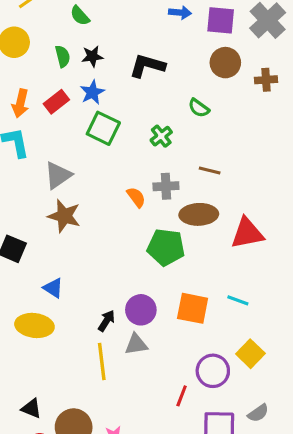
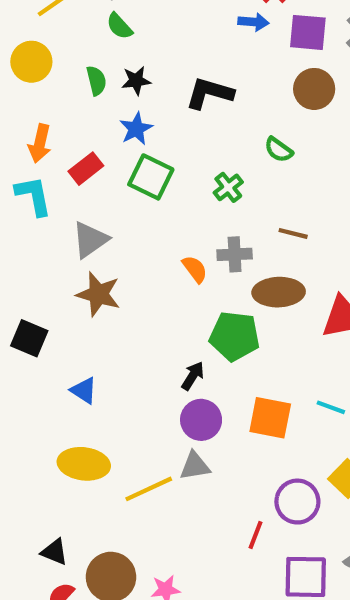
red rectangle: (56, 102) -> (86, 169), moved
black arrow: (106, 321) -> (193, 376), moved
yellow ellipse: (34, 325) -> (84, 464), moved
yellow line: (102, 361) -> (149, 489), turned 72

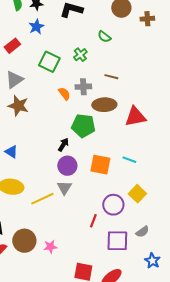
green square: (151, 177) -> (49, 62), moved
gray triangle: (195, 466) -> (64, 188), turned -49

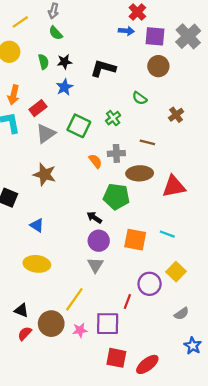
brown cross: (147, 19) -> (176, 115), moved, turned -32
gray triangle: (14, 80) -> (46, 134), moved
black arrow: (63, 145) -> (94, 218), turned -88
yellow line: (42, 199) -> (74, 299), moved, turned -30
purple square: (117, 241) -> (108, 324), moved

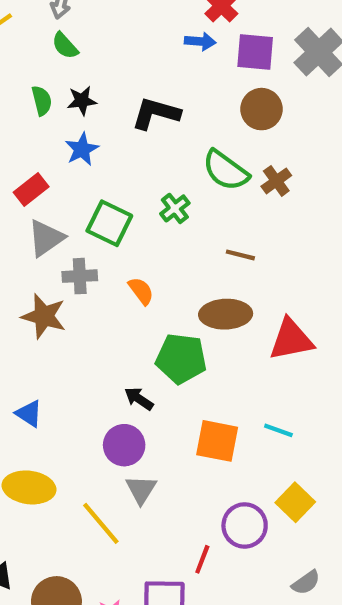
green semicircle: (140, 98) -> (226, 170), size x1.6
brown cross: (176, 115) -> (276, 181), moved
gray cross: (116, 153) -> (80, 276), moved
purple circle: (99, 241) -> (124, 445), moved
yellow line: (74, 299) -> (101, 523), moved, turned -75

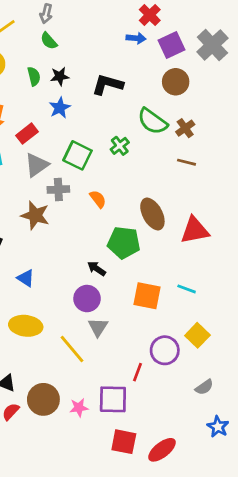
purple square: (255, 52) -> (172, 45), turned -30
brown line: (240, 255) -> (187, 162), moved
brown ellipse: (226, 314) -> (152, 214), turned 64

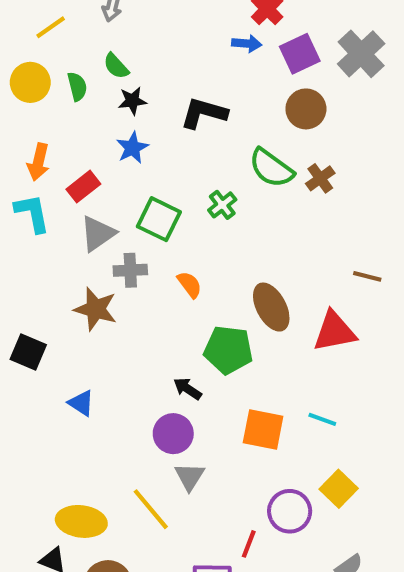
green semicircle: (49, 41) -> (116, 66), moved
green semicircle: (34, 76) -> (77, 86), moved
brown line: (187, 162) -> (367, 276), moved
yellow ellipse: (26, 326) -> (81, 521), moved

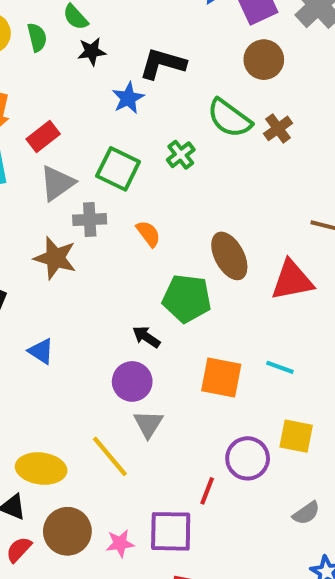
blue star: (132, 148) -> (128, 98), moved
yellow square: (339, 489) -> (296, 436), turned -33

